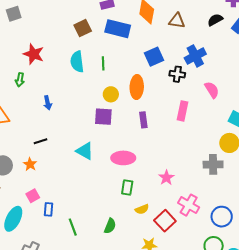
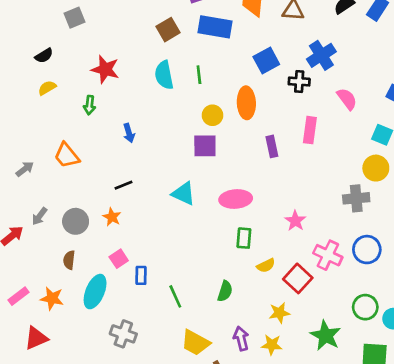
purple rectangle: (143, 120) -> (272, 146), moved
blue circle: (222, 217) -> (367, 250), moved

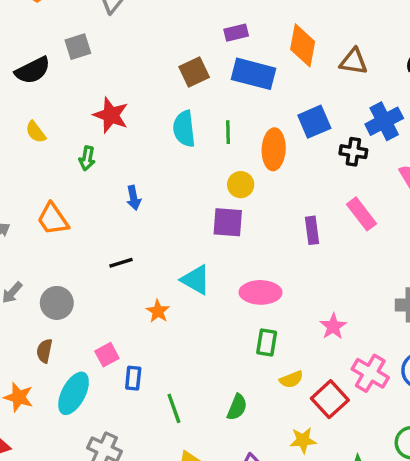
black semicircle: (44, 56) -> (33, 70), moved, size x1.5
yellow semicircle: (47, 88) -> (36, 132), turned -102
orange ellipse: (246, 103) -> (274, 149), moved
pink rectangle: (310, 130) -> (361, 214), turned -50
orange star: (112, 217) -> (158, 311), moved

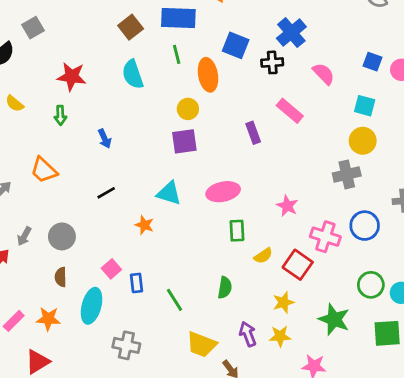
blue square: (314, 122) -> (236, 45), turned -32
green line: (228, 132) -> (177, 54), moved

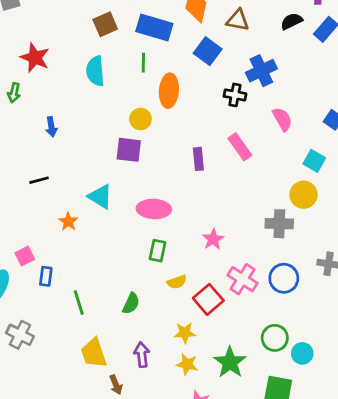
blue square: (236, 45) -> (208, 51), moved
yellow star: (280, 336) -> (187, 364), moved
yellow trapezoid: (202, 344) -> (94, 353), turned 36

